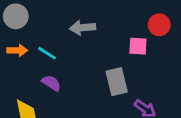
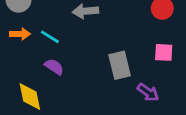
pink square: (138, 46) -> (164, 52), moved

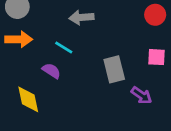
orange arrow: (20, 34) -> (19, 39), size x1.4
cyan line: (50, 37) -> (64, 48), moved

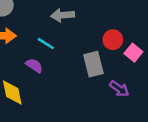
red circle: (155, 15) -> (113, 40), moved
pink square: (157, 57) -> (133, 53), turned 36

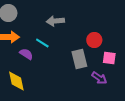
pink square: (133, 53) -> (109, 58), moved, turned -32
purple semicircle: (34, 65) -> (26, 54), moved

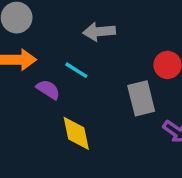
yellow diamond: (16, 81) -> (76, 133), moved

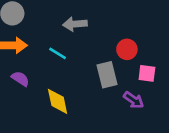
purple semicircle: (48, 90) -> (20, 79), moved

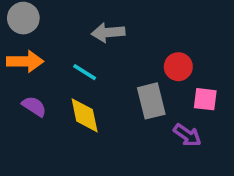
yellow diamond: (58, 101) -> (85, 115), moved

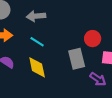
gray arrow: (108, 32) -> (36, 16), moved

